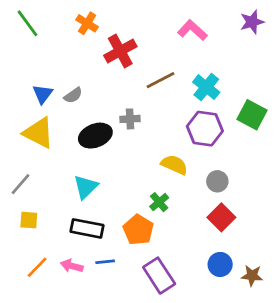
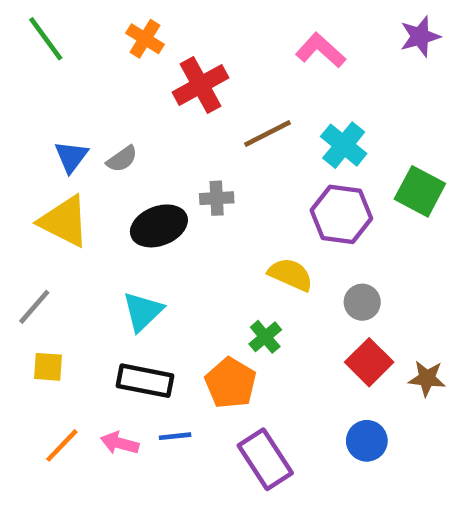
brown star: (252, 276) -> (427, 378), moved

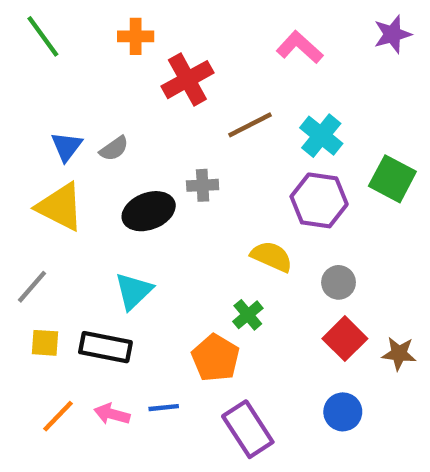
orange cross: (145, 39) -> (136, 36), turned -32
black rectangle: (145, 381) -> (105, 347), moved

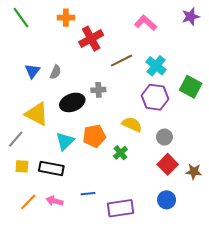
gray semicircle: (114, 149) -> (56, 72), turned -32
yellow triangle: (60, 207) -> (37, 114), moved
orange pentagon: (215, 358) -> (94, 136), moved, turned 30
blue line: (164, 408) -> (88, 194), moved
purple rectangle: (248, 429) -> (120, 208), turned -65

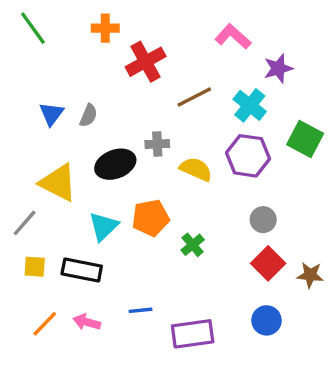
purple star: (191, 17) -> (278, 68), moved
yellow semicircle: (132, 124) -> (196, 169), moved

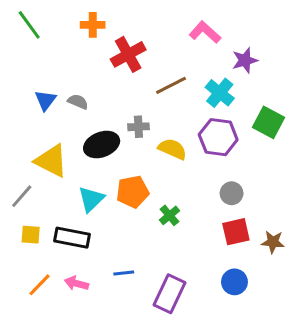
gray semicircle: (88, 115) -> (78, 102), turned -90
red square: (268, 263) -> (236, 232), turned 32
purple rectangle: (193, 334) -> (169, 294), turned -57

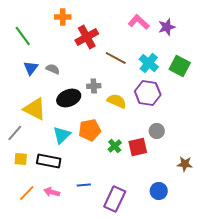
green line: (29, 25) -> (23, 36), moved
purple star: (245, 60) -> (167, 27), moved
brown line: (171, 85) -> (116, 58), turned 55
green square: (268, 122) -> (180, 66), moved
red square: (236, 232) -> (138, 147), moved

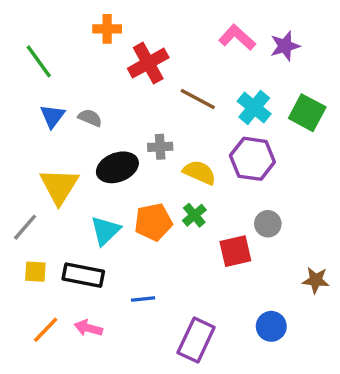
yellow triangle: (35, 109) -> (59, 186), turned 35
green cross: (115, 146) -> (194, 215), moved
blue line: (84, 185) -> (143, 299), moved

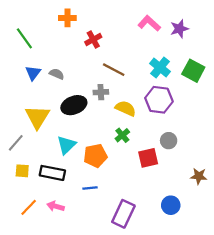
red cross: (148, 63) -> (93, 39), size x0.7
brown line: (198, 99) -> (114, 70), moved
orange pentagon: (153, 222) -> (95, 156), moved

